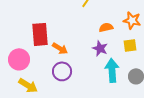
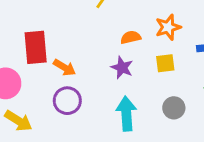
orange star: (132, 20) -> (168, 27), turned -30
cyan arrow: (112, 70) -> (126, 114), moved

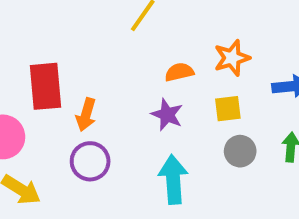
orange arrow: (64, 68) -> (86, 115), turned 75
gray circle: (174, 108) -> (240, 151), moved

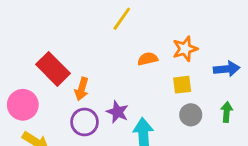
red rectangle: (45, 86) -> (53, 69), turned -40
purple star: (167, 115) -> (118, 112), moved

